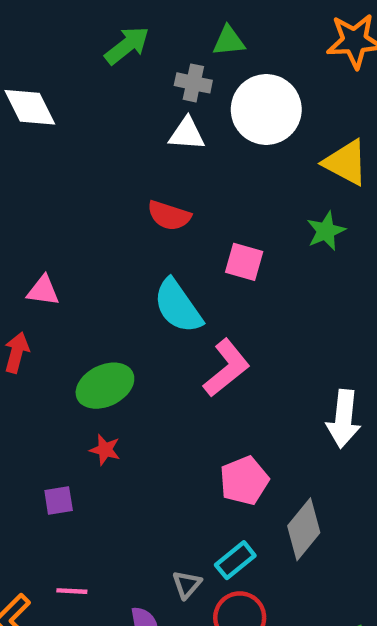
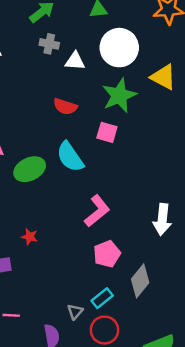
gray cross: (193, 83) -> (49, 44), moved
green star: (326, 231) -> (119, 95), moved, size x1.6
pink L-shape: (226, 368) -> (97, 211), moved
green ellipse: (105, 386) -> (30, 169), moved

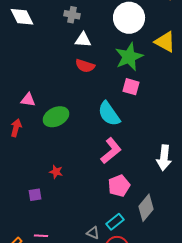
white triangle: (75, 61) -> (83, 40), moved
pink square: (107, 132) -> (131, 87), moved
cyan semicircle: (70, 157) -> (109, 114), moved
gray triangle: (75, 312) -> (93, 233), turned -48

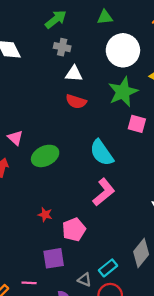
pink square: (131, 87) -> (137, 124), moved
pink triangle: (28, 100) -> (15, 138), turned 35
pink pentagon: (119, 186) -> (74, 230), moved
purple square: (35, 195) -> (54, 258), moved, size x1.5

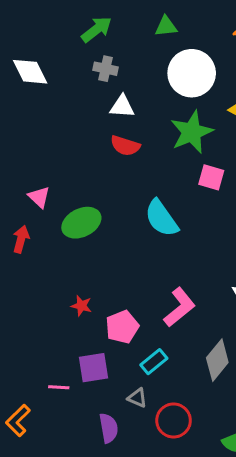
pink L-shape: (104, 192) -> (180, 307), moved
cyan rectangle: (108, 268) -> (154, 362), moved
pink line: (29, 283) -> (59, 387), moved

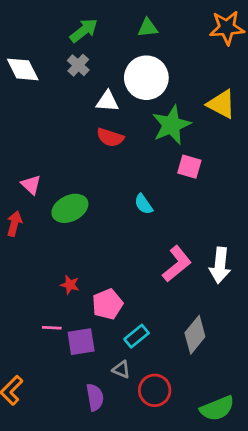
gray cross: (106, 69) -> (78, 65), moved, turned 30
white circle: (192, 73) -> (146, 78), moved
cyan semicircle: (161, 218) -> (144, 204), size x0.6
pink L-shape: (180, 307) -> (177, 264), moved
pink line: (59, 387) -> (52, 328), moved

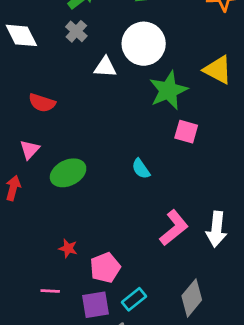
red semicircle: (110, 137) -> (42, 103), moved
pink triangle: (31, 185) -> (30, 150), turned 30
purple square: (81, 342) -> (96, 305), moved

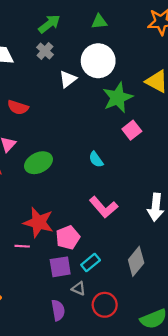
white triangle: (105, 67) -> (68, 79), turned -42
pink square: (186, 132) -> (132, 130), turned 36
pink L-shape: (174, 228) -> (104, 207), moved, turned 88
red star: (68, 248) -> (38, 222), size x2.0
pink line: (50, 291) -> (22, 246), moved

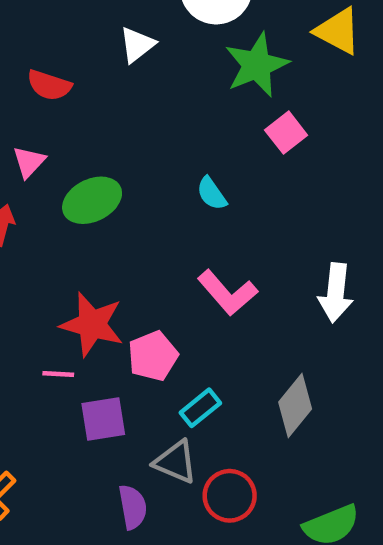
white triangle: (68, 79) -> (137, 45), moved
purple square: (60, 267) -> (103, 419), moved
gray triangle: (79, 289) -> (176, 462), size x1.5

